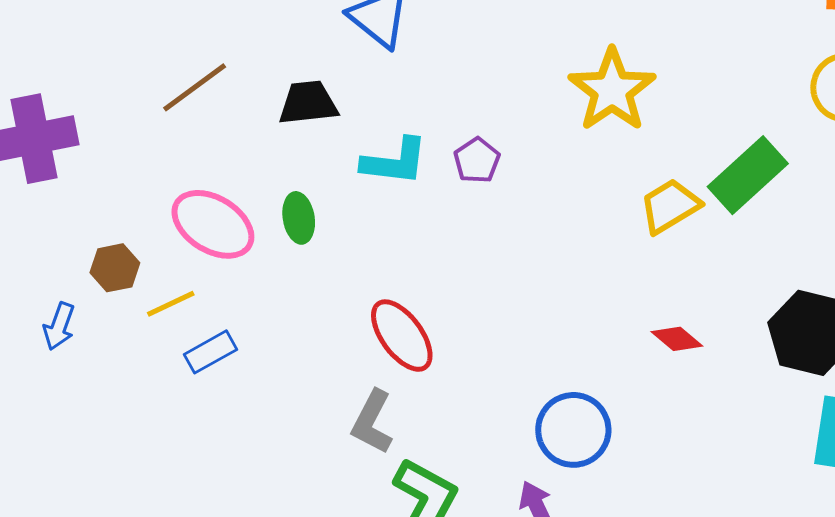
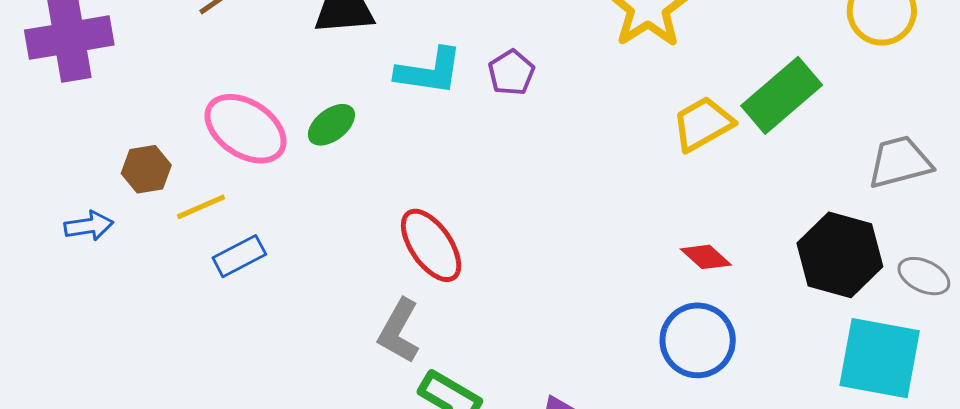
green ellipse: (299, 218) -> (331, 125), turned 60
blue arrow: (59, 326) -> (89, 226), turned -120
blue circle: (573, 430) -> (698, 340), moved

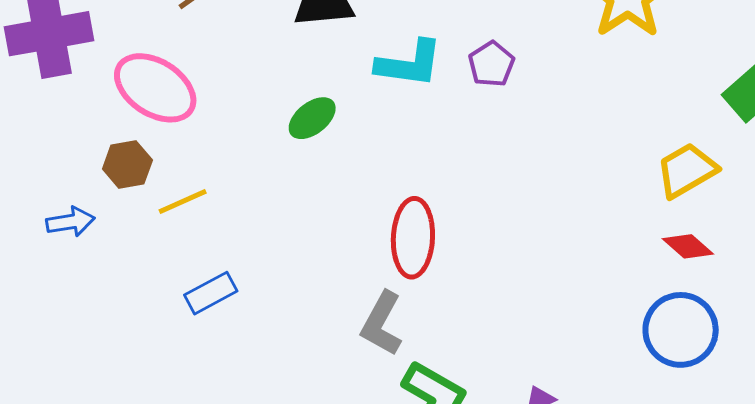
yellow trapezoid: (703, 124) -> (687, 170), moved
pink ellipse: (246, 129) -> (155, 88), moved
red ellipse: (431, 245) -> (413, 238), turned 38
blue rectangle: (239, 256) -> (211, 293), moved

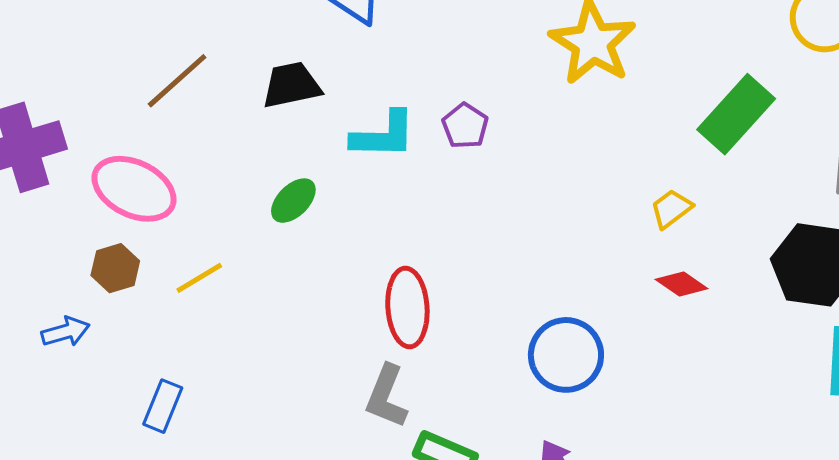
yellow trapezoid: (687, 170) -> (671, 209), size x0.7
yellow line: (183, 202) -> (199, 278), moved
blue rectangle: (211, 293) -> (163, 406), moved, turned -33
blue circle: (681, 330) -> (566, 355), moved

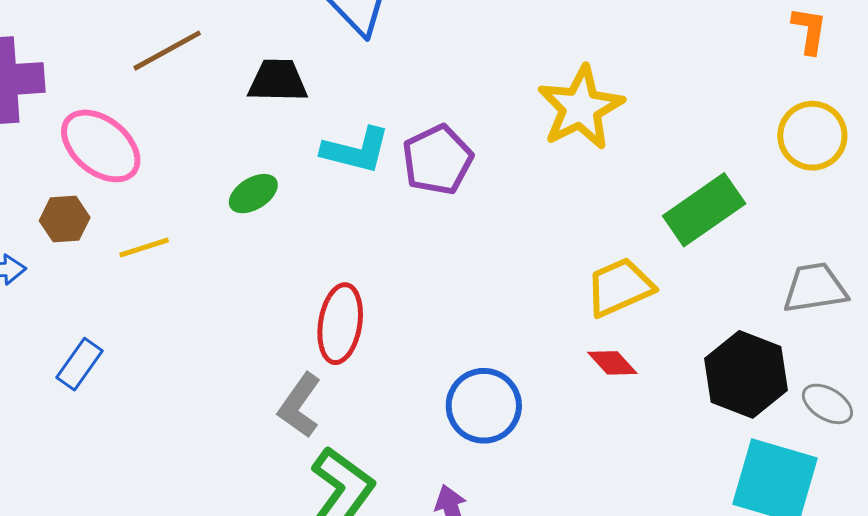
purple pentagon: (465, 126) -> (437, 160), size x1.5
yellow trapezoid: (671, 209) -> (620, 287), size x1.6

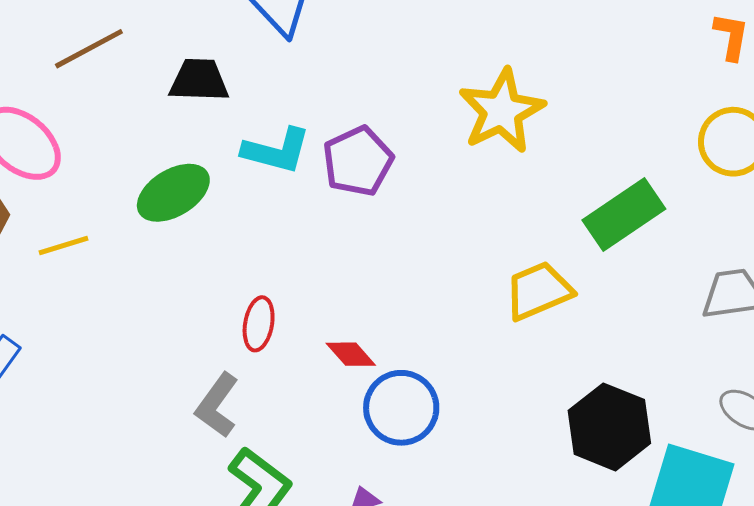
green ellipse: (253, 194) -> (173, 193), size x1.5
red ellipse: (340, 324) -> (259, 324), size x0.7
red diamond: (612, 363) -> (351, 354), moved
black hexagon: (746, 374) -> (609, 427), moved

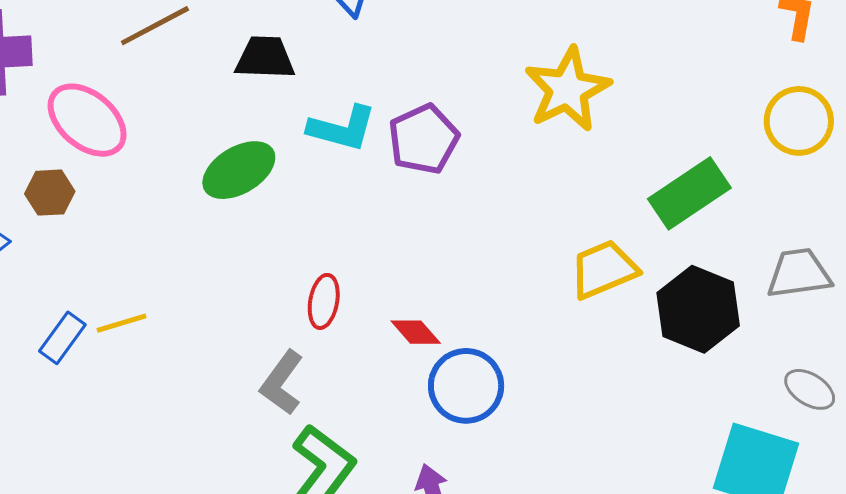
yellow line: (63, 245) -> (122, 323), moved
black hexagon: (609, 427) -> (698, 309), moved

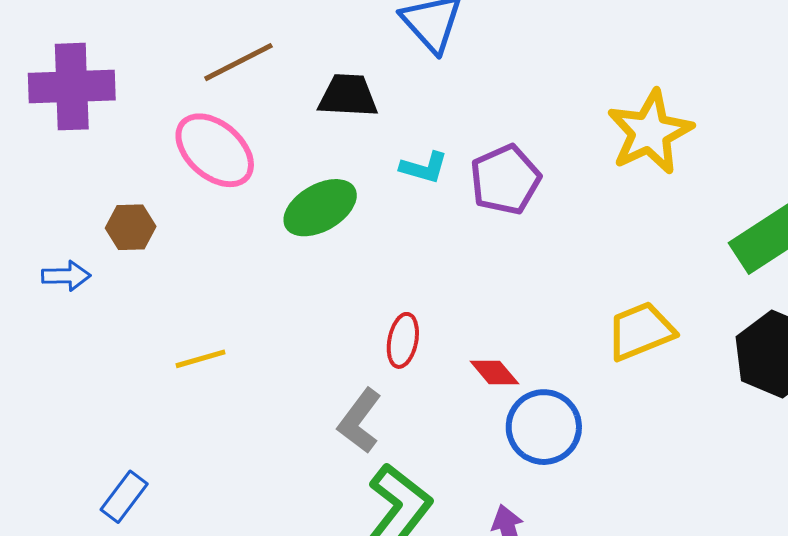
pink ellipse: (87, 120) -> (215, 150), moved
cyan L-shape: (342, 128) -> (424, 168), size x0.7
yellow trapezoid: (604, 269) -> (641, 331), moved
blue rectangle: (62, 338) -> (124, 497), moved

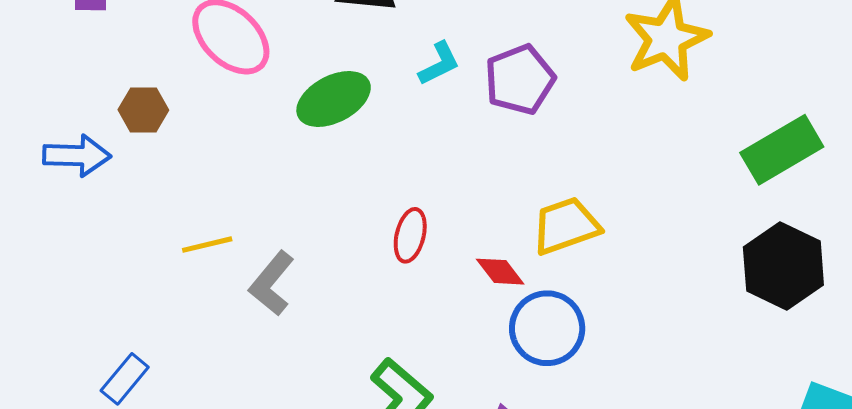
cyan L-shape: (424, 168) -> (439, 64), turned -45
blue arrow: (66, 276) -> (77, 156), size x1.4
yellow trapezoid: (641, 331) -> (566, 226), moved
gray L-shape: (360, 421) -> (272, 283), moved

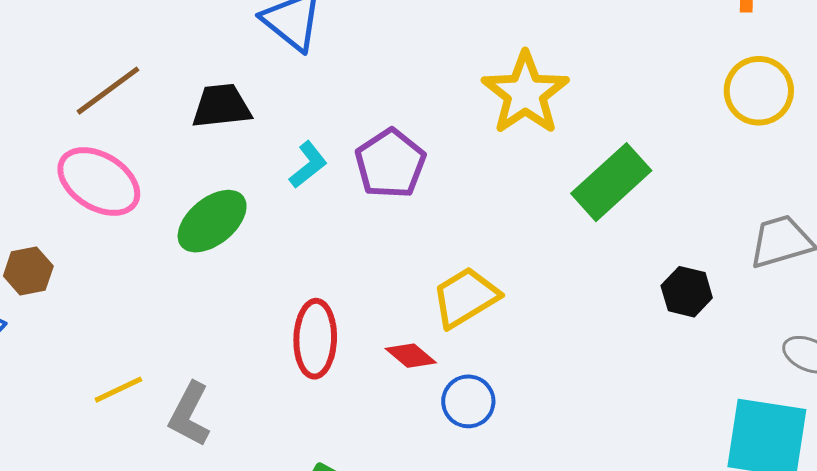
green rectangle: (782, 150) -> (611, 182), moved
red ellipse: (410, 235) -> (315, 339), size x1.4
black hexagon: (783, 266) -> (687, 292), size x0.6
blue circle: (547, 328) -> (468, 401), size x0.7

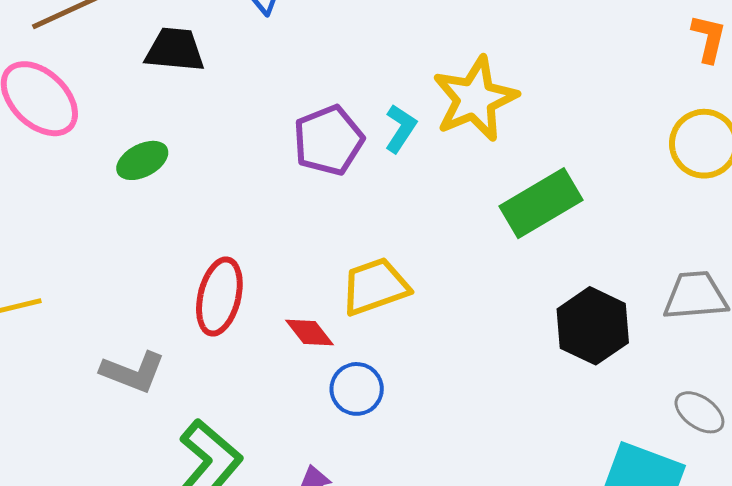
cyan L-shape: (308, 165) -> (401, 128), moved, turned -30
green ellipse: (212, 221) -> (142, 160), size x0.7
black hexagon: (687, 292) -> (593, 326), size x1.5
gray L-shape: (190, 414) -> (133, 372), moved, turned -108

